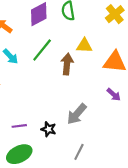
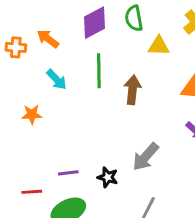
yellow triangle: (84, 46) -> (159, 46), moved
green line: (42, 50) -> (99, 71), turned -40

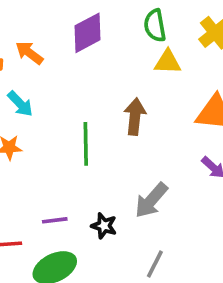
green semicircle: (134, 18) -> (155, 25), moved
green line: (99, 71) -> (86, 144), moved
cyan arrow: (57, 80) -> (20, 104), moved

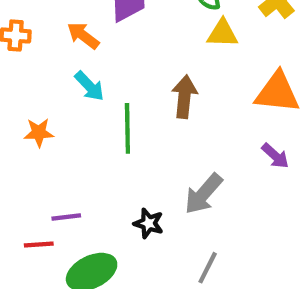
orange arrow: (29, 53) -> (83, 35), moved
cyan arrow: (20, 104) -> (89, 86), moved
purple line: (55, 220) -> (66, 217), moved

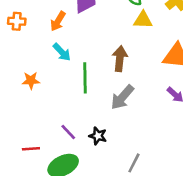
orange arrow: (83, 35) -> (58, 21), turned -96
gray arrow: (203, 194) -> (122, 97), moved
purple line: (66, 217) -> (68, 132), moved, turned 54

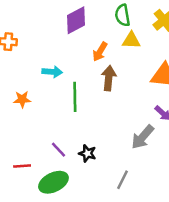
orange arrow: (58, 21) -> (100, 52), moved
cyan arrow: (62, 52) -> (52, 72), turned -42
gray arrow: (122, 97) -> (143, 137), moved

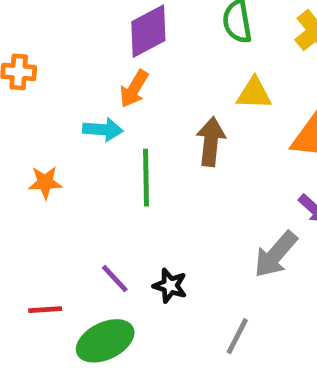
yellow triangle: (131, 40) -> (254, 94), moved
orange arrow: (100, 52) -> (134, 89), moved

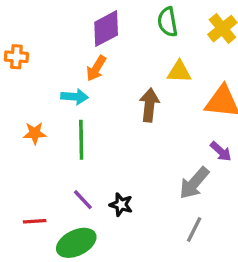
green line: (146, 178) -> (81, 140), moved
gray line: (237, 336) -> (194, 230), moved

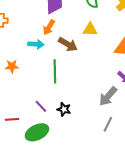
yellow triangle: (179, 72) -> (90, 29), moved
brown arrow: (149, 105) -> (68, 44), moved, turned 114
green line: (81, 140) -> (55, 71), moved

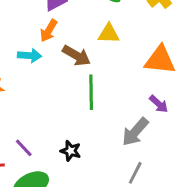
green line: (55, 71) -> (91, 92), moved
purple line: (41, 106) -> (24, 148), moved

